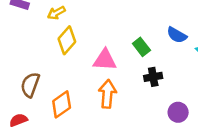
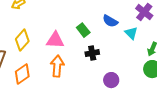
yellow diamond: (67, 40) -> (22, 40), moved

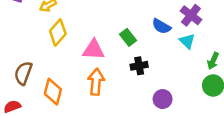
purple cross: (144, 12) -> (191, 15), moved
yellow diamond: (22, 40) -> (58, 32), moved
orange diamond: (22, 74) -> (53, 92), turned -40

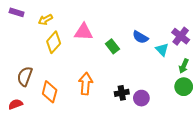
purple cross: (191, 15) -> (181, 36), moved
pink triangle: (94, 50) -> (84, 32), moved
black cross: (139, 66) -> (122, 93), moved

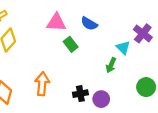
pink triangle: (84, 32) -> (56, 22), moved
blue semicircle: (140, 37) -> (89, 24), moved
green arrow: (184, 66) -> (111, 65), moved

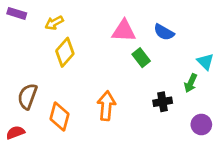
black cross: (80, 94) -> (163, 102), moved
purple circle: (101, 99) -> (201, 124), moved

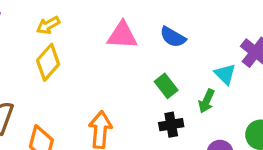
yellow arrow: (54, 23) -> (48, 25), moved
green rectangle: (141, 58) -> (166, 86), moved

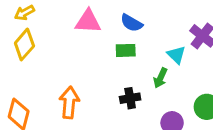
green rectangle: (166, 86) -> (126, 50), moved, turned -54

